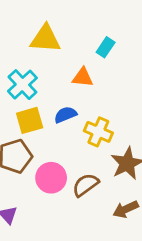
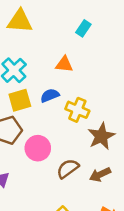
yellow triangle: (45, 39) -> (20, 21), moved
cyan rectangle: (106, 47) -> (83, 28), moved
brown semicircle: (85, 185) -> (68, 169), moved

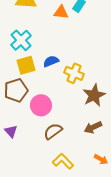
orange triangle: (64, 64) -> (61, 12), moved
brown semicircle: (68, 169) -> (53, 131), moved

